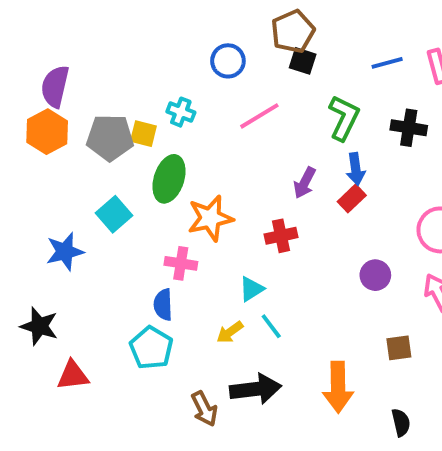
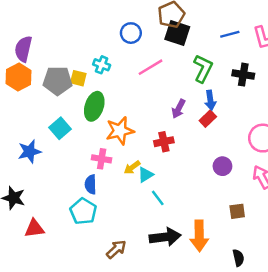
black square: (303, 61) -> (177, 33), size x1.5
yellow arrow: (230, 332) -> (132, 167), moved
black arrow: (255, 389) -> (165, 237), moved
brown arrow: (204, 409) -> (116, 249), turned -105

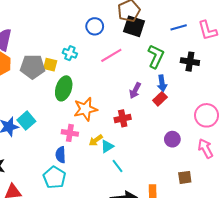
cyan square: (60, 128) -> (26, 121), moved

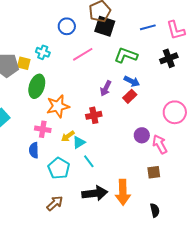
green L-shape: (156, 56) -> (126, 55), turned -95
black cross: (190, 62) -> (169, 58), moved, turned -30
blue arrow: (162, 83) -> (132, 81), turned -56
pink arrow: (205, 148) -> (160, 144), moved
cyan pentagon: (54, 177) -> (59, 168), moved

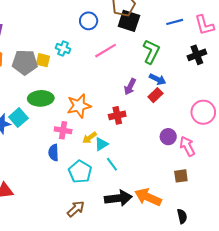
green L-shape: (126, 55) -> (151, 52), turned 95
green ellipse: (37, 86) -> (41, 98), moved, turned 70
orange arrow: (123, 192) -> (148, 197), turned 115

